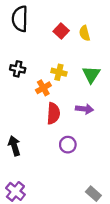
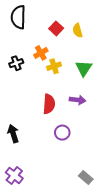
black cross: (18, 69) -> (16, 63), turned -32
yellow cross: (59, 72) -> (54, 66), turned -32
orange cross: (43, 88) -> (41, 53), moved

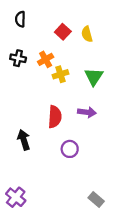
black semicircle: (18, 17) -> (20, 19), size x0.6
black cross: (16, 63) -> (18, 58), moved, turned 32
black arrow: (13, 134) -> (24, 140), moved

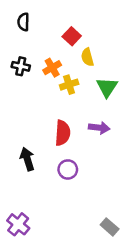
yellow semicircle: (87, 34) -> (87, 57), moved
purple circle: (70, 149) -> (68, 169), moved

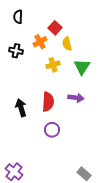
orange cross: (52, 68) -> (40, 42), moved
black arrow: (27, 159) -> (21, 108), moved

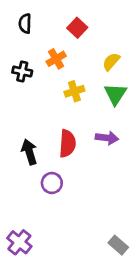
red square: (55, 28) -> (77, 28), moved
yellow semicircle: (67, 44) -> (111, 62), moved, turned 56
purple circle: (52, 130) -> (52, 183), moved

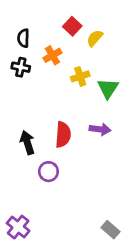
black semicircle: (25, 24) -> (23, 38), moved
yellow semicircle: (111, 62) -> (95, 38), moved
yellow cross: (74, 91) -> (80, 76), moved

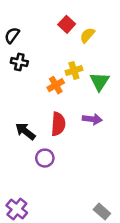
black semicircle: (23, 38) -> (12, 35), moved, turned 35
orange cross: (52, 55) -> (56, 85), moved
black arrow: (27, 142) -> (25, 131), turned -35

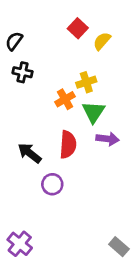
green triangle: (100, 81) -> (93, 112), moved

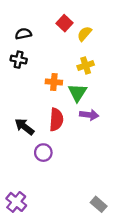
black semicircle: (14, 41) -> (23, 34), moved, turned 42
yellow cross: (86, 82) -> (86, 65), moved
orange cross: (65, 99) -> (54, 82), turned 35

